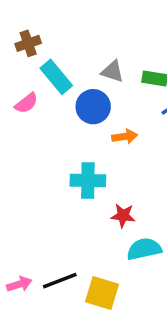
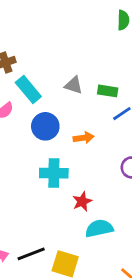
blue circle: (93, 107) -> (45, 126), moved
red star: (123, 216) -> (82, 201), turned -30

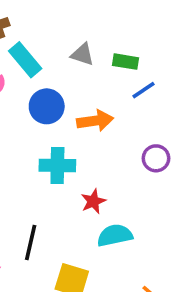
orange arrow: (84, 138) -> (95, 121), size x1.4
black line: (31, 254) -> (31, 243), moved, turned -56

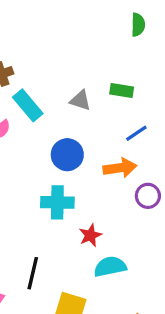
green rectangle: (126, 62) -> (122, 91), moved
blue circle: (47, 106) -> (67, 155), moved
orange arrow: (95, 121) -> (120, 168), moved

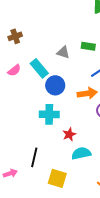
cyan rectangle: (28, 105) -> (39, 68), moved

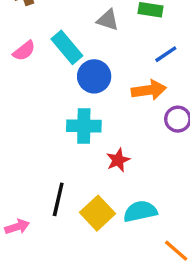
cyan semicircle: (81, 153) -> (140, 211), moved
yellow square: (57, 178) -> (98, 213), moved, turned 30

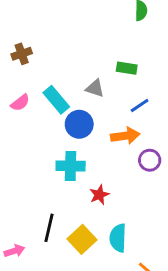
gray triangle: (108, 20) -> (95, 88), moved
cyan semicircle: (140, 211) -> (118, 238), turned -76

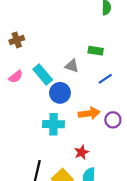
orange arrow: (125, 136) -> (89, 113), moved
red star: (99, 195) -> (82, 152), moved

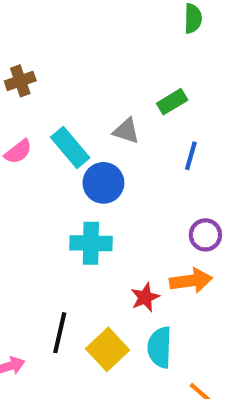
green rectangle: (96, 51) -> (172, 102), turned -40
blue line: (105, 79) -> (191, 156), turned -40
orange arrow: (89, 113) -> (191, 281), moved

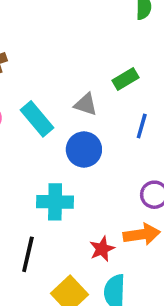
blue circle: (103, 183) -> (84, 149), moved
black line: (60, 333) -> (28, 254), moved

